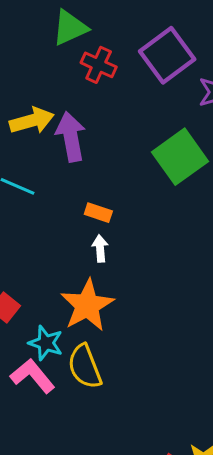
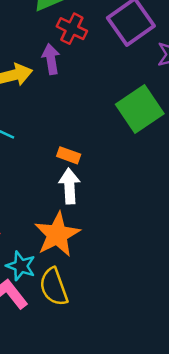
purple arrow: (71, 137) -> (51, 59), moved, size x0.7
white arrow: (100, 248) -> (69, 186), size x1.5

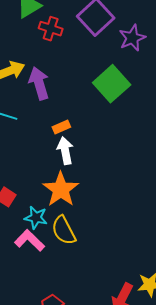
purple arrow: (51, 59) -> (39, 83), moved, size x1.4
orange rectangle: (69, 155) -> (61, 127), turned -36

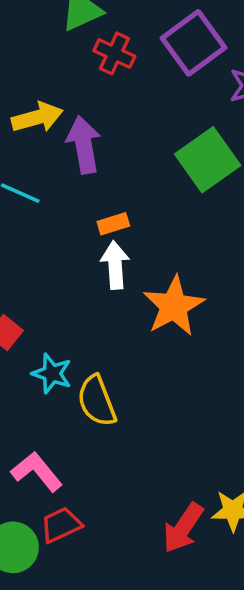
orange star: (61, 189) -> (174, 306), moved
pink L-shape: (30, 241) -> (37, 472), moved

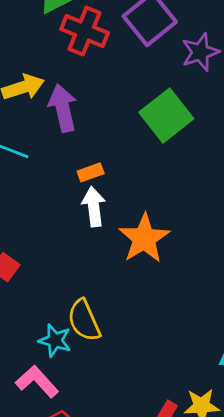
red cross: (114, 53) -> (85, 31), size x1.4
cyan star: (52, 374) -> (55, 340), moved

